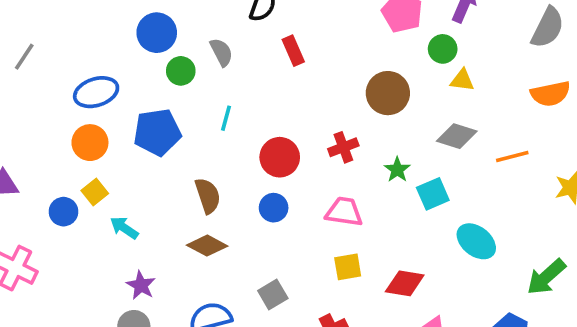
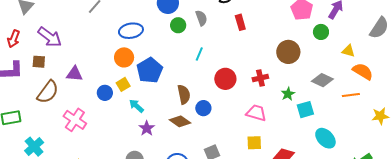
yellow triangle: (462, 80) -> (348, 51), moved
orange semicircle: (550, 94) -> (363, 71), moved, turned -145
blue pentagon: (157, 132) -> (150, 70), moved, turned -30
blue circle: (274, 208) -> (203, 108), moved
purple star: (141, 285) -> (147, 128), moved

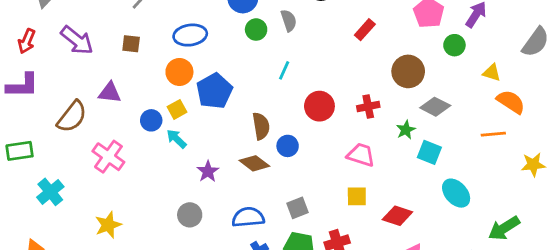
red rectangle: (240, 22) -> (365, 30), moved, turned 56
brown square: (39, 62) -> (131, 44), moved
gray diamond: (322, 80) -> (435, 107), moved
cyan arrow: (136, 106) -> (176, 139), moved
cyan square: (305, 110) -> (429, 152), turned 36

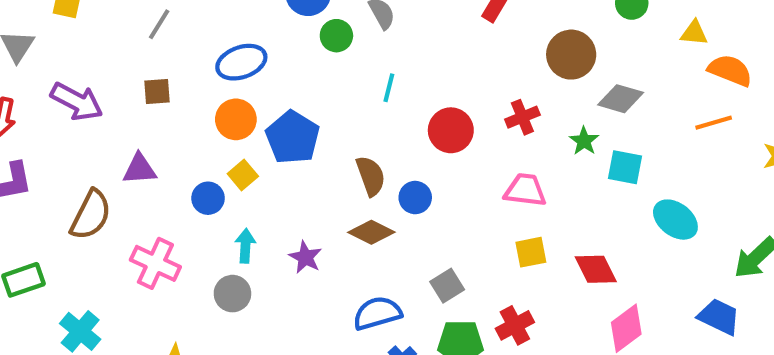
cyan arrow: (176, 139) -> (245, 246), moved, turned 60
gray circle: (190, 215) -> (232, 294), moved
red diamond: (397, 216) -> (596, 269), turned 56

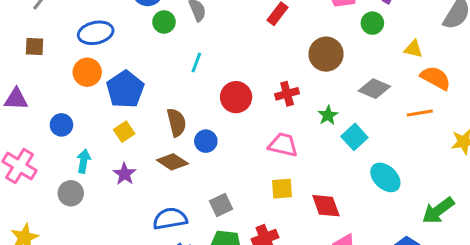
gray diamond: (621, 99) -> (374, 89), moved
cyan square: (625, 167) -> (354, 137), turned 30
yellow square: (243, 175) -> (124, 132), moved

